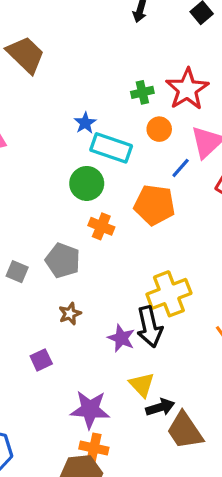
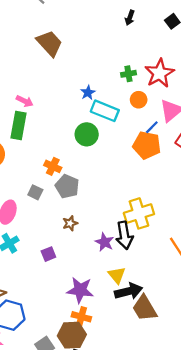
orange pentagon: (154, 205) -> (147, 145), moved
orange cross: (101, 226) -> (53, 166), moved
black arrow: (160, 407) -> (129, 291), size x1.4

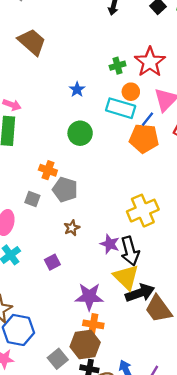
cyan rectangle: (105, 111) -> (121, 108), moved
black arrow: (124, 235) -> (130, 251), moved
yellow triangle: (117, 275) -> (126, 277), size x1.4

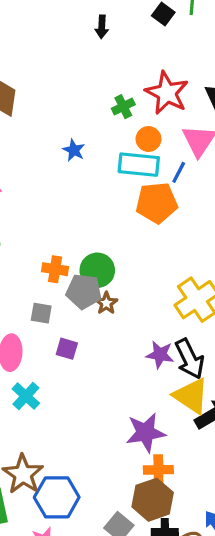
green circle: (80, 133) -> (97, 270), moved
orange pentagon: (144, 138) -> (157, 203), moved
brown star: (72, 228) -> (106, 303), moved
purple square: (52, 262) -> (67, 349), moved, turned -35

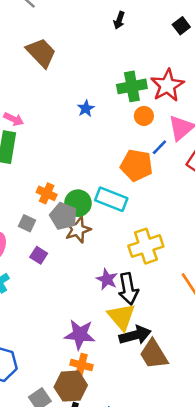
black arrow: (102, 27) -> (119, 20), moved
green cross: (123, 107) -> (132, 86), size x1.6
cyan rectangle: (139, 165) -> (111, 199), moved
brown star: (106, 303) -> (78, 230), size x1.5

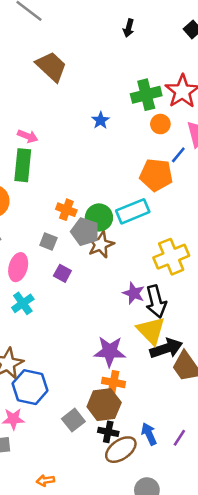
cyan rectangle: (111, 199) -> (133, 211), turned -40

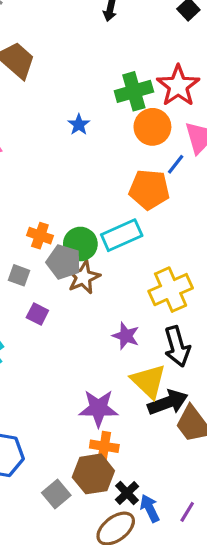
orange circle: (160, 124) -> (152, 127), size x1.5
black arrow: (156, 301) -> (177, 346), moved
black cross: (108, 432) -> (127, 493), moved, turned 36

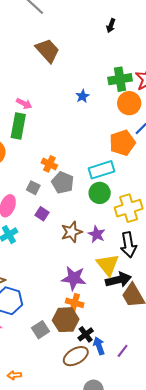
orange pentagon: (149, 190) -> (122, 143), turned -30
green circle: (80, 244) -> (100, 193), moved
brown star: (83, 277) -> (71, 232), moved

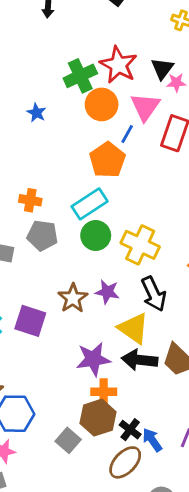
orange cross: (49, 164) -> (30, 200), moved
yellow cross: (129, 208) -> (140, 245), turned -32
purple square: (42, 214) -> (30, 321), moved, size x1.6
black arrow: (118, 280) -> (140, 360), moved, turned -145

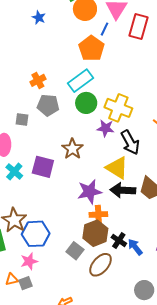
orange cross: (30, 200) -> (38, 80), turned -35
purple star: (107, 292) -> (106, 128), moved
brown ellipse: (125, 462) -> (101, 265), moved

